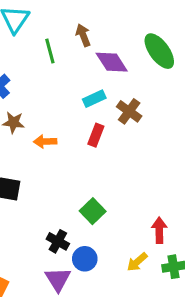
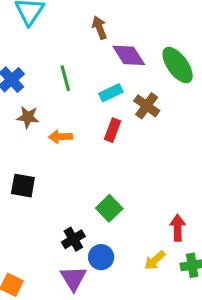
green line: (50, 51) -> (65, 78), moved
green ellipse: (159, 51) -> (178, 65), moved
black cross: (58, 241) -> (73, 239), turned 30

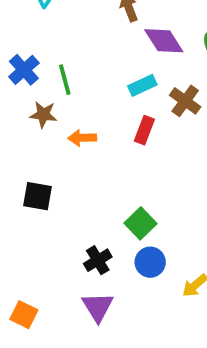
green line: (65, 78) -> (65, 80), moved
blue circle: (101, 257) -> (150, 262), moved

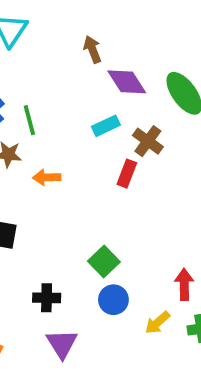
red rectangle: (144, 130) -> (127, 174), moved
black cross: (98, 260) -> (47, 298), moved, turned 32

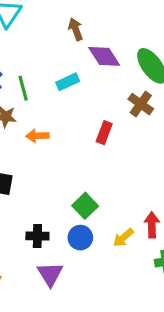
cyan rectangle: (106, 126) -> (68, 82), moved
brown cross: (148, 141) -> (141, 104), moved
blue circle: (113, 300) -> (80, 238), moved
yellow arrow: (157, 323) -> (123, 238), moved

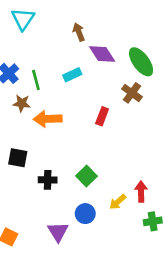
orange arrow: (37, 136) -> (48, 119), size x1.5
black cross: (37, 236) -> (48, 180), moved
blue circle: (80, 238) -> (85, 214), moved

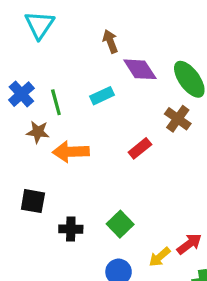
red rectangle: (102, 116) -> (140, 148), turned 30
red arrow: (141, 192) -> (189, 244), turned 54

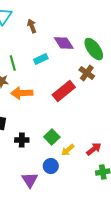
brown arrow: (110, 41) -> (32, 26), moved
red rectangle: (140, 148) -> (64, 91), size x1.6
yellow arrow: (160, 257) -> (68, 150), moved

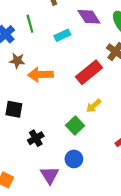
green line: (13, 63) -> (30, 24), moved
black cross: (22, 140) -> (36, 138), moved, turned -32
yellow arrow: (68, 150) -> (94, 106), moved

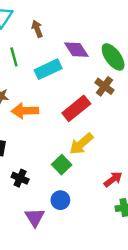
cyan rectangle: (62, 35) -> (48, 69), size x1.5
yellow arrow: (94, 106) -> (81, 144), size x1.5
black cross: (36, 138) -> (20, 178), turned -35

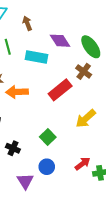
cyan rectangle: (48, 69) -> (36, 57), turned 35
yellow arrow: (81, 144) -> (86, 119), moved
red arrow: (113, 179) -> (83, 164), moved

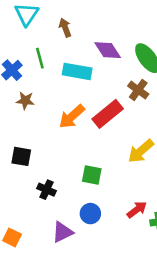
orange arrow: (17, 92) -> (72, 117), moved, turned -40
green square: (48, 137) -> (92, 175), turned -35
purple triangle: (25, 181) -> (62, 232), turned 36

